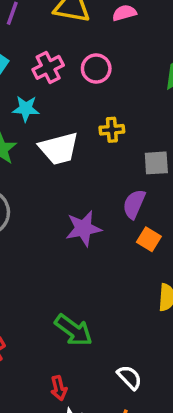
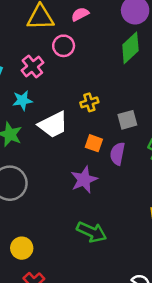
pink circle: (96, 69) -> (64, 46), moved
orange square: (149, 239) -> (94, 143), moved
green arrow: (74, 330) -> (92, 232), moved

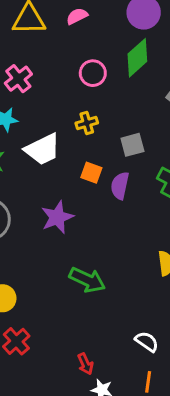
pink circle: (64, 46) -> (93, 73), moved
purple star: (84, 180) -> (57, 217), moved

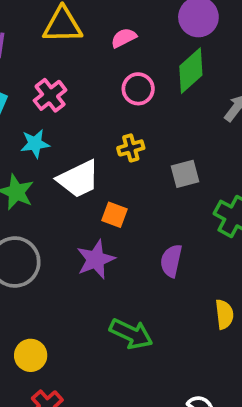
pink semicircle: (77, 16) -> (124, 38), moved
orange square: (91, 173) -> (115, 215), moved
purple semicircle: (120, 186) -> (171, 261), moved

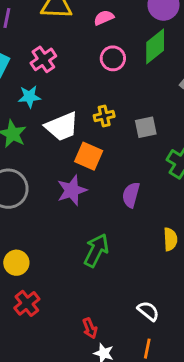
yellow cross: (131, 148) -> (104, 116), moved
orange square: (115, 215) -> (89, 156), size x1.4
green arrow: (131, 334) -> (96, 250), turned -92

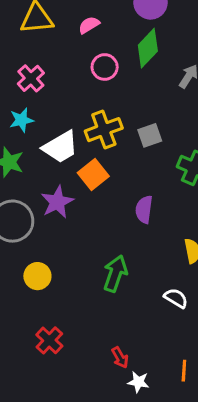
yellow cross: (104, 116) -> (104, 130), size x1.6
orange square: (89, 156) -> (93, 175), turned 36
purple star: (72, 190) -> (57, 202), moved
yellow circle: (16, 263) -> (37, 276), moved
white semicircle: (148, 311) -> (176, 298), moved

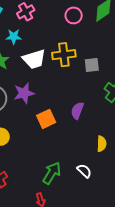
orange square: (93, 175) -> (46, 119), moved
green arrow: (115, 274) -> (52, 173), moved

